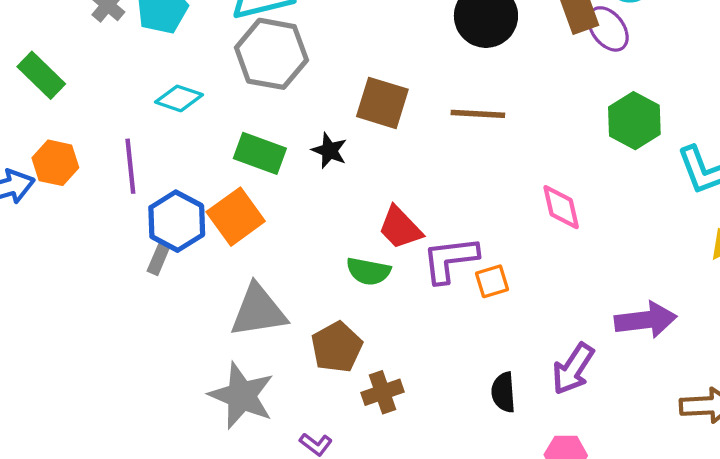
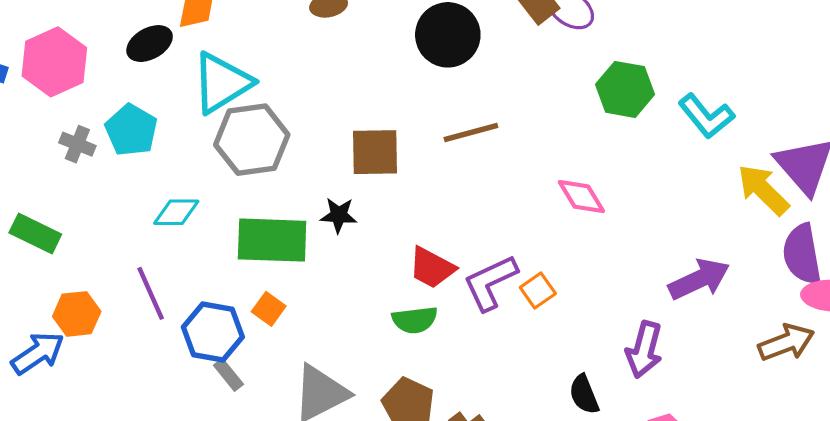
green rectangle: (260, 153) -> (272, 240), size x1.4
orange square: (236, 217) -> (269, 309), size x0.6
gray rectangle: (159, 258) -> (228, 375), moved, turned -44

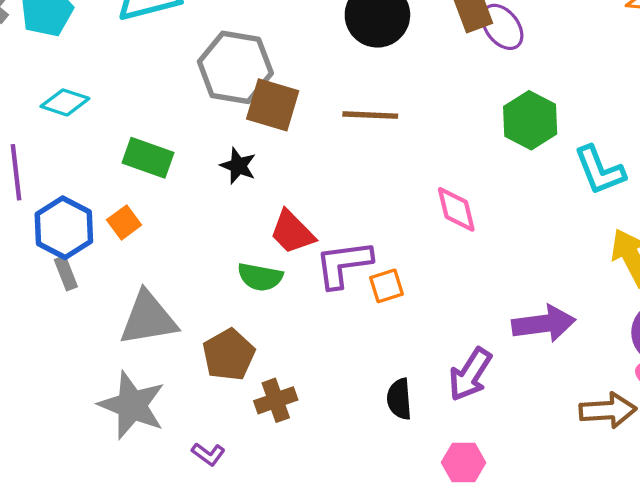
gray hexagon: (252, 140) -> (235, 67), moved
black star: (339, 215) -> (238, 166), moved
green rectangle: (272, 240) -> (148, 158), size x0.7

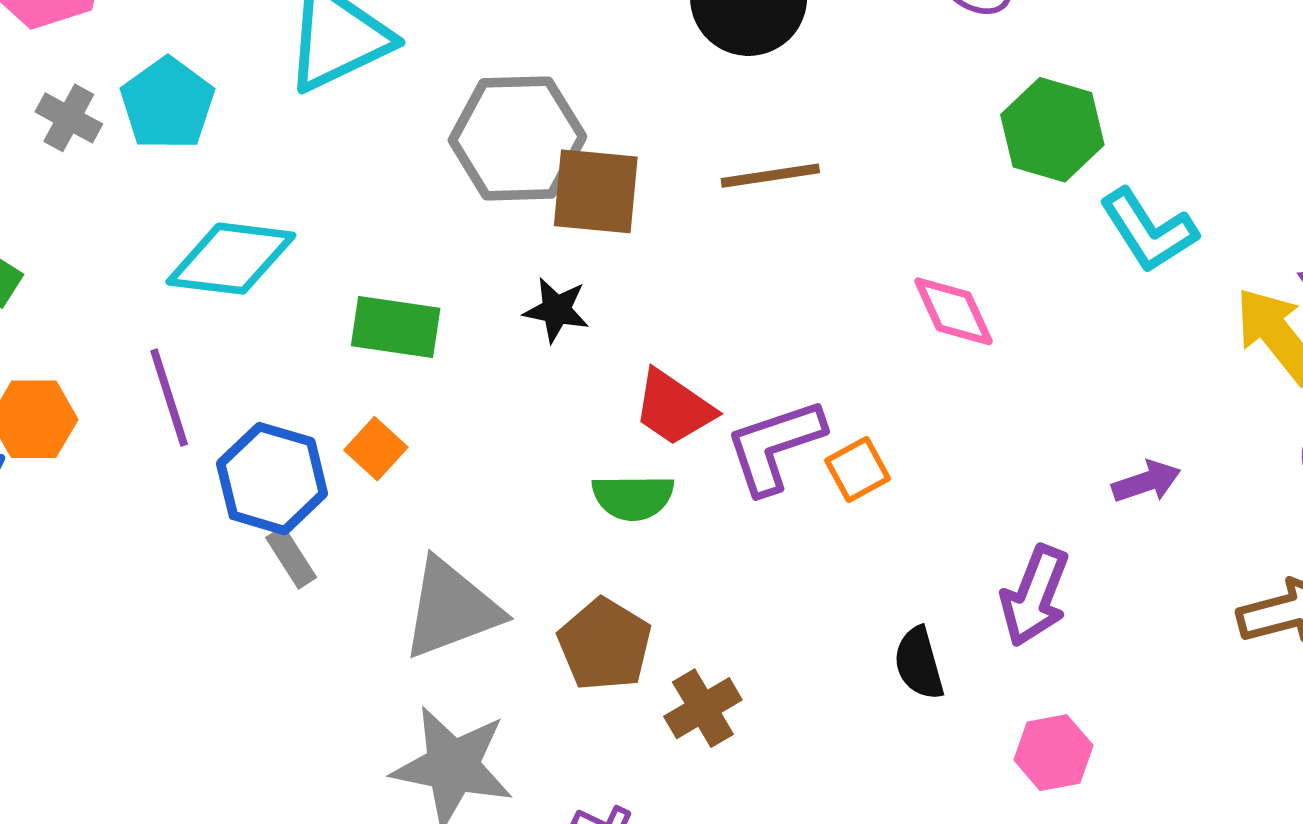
cyan diamond: (65, 102) -> (231, 259), size x1.5
cyan L-shape: (600, 170) -> (1148, 230), moved
purple arrow: (544, 324) -> (1146, 482), size x0.6

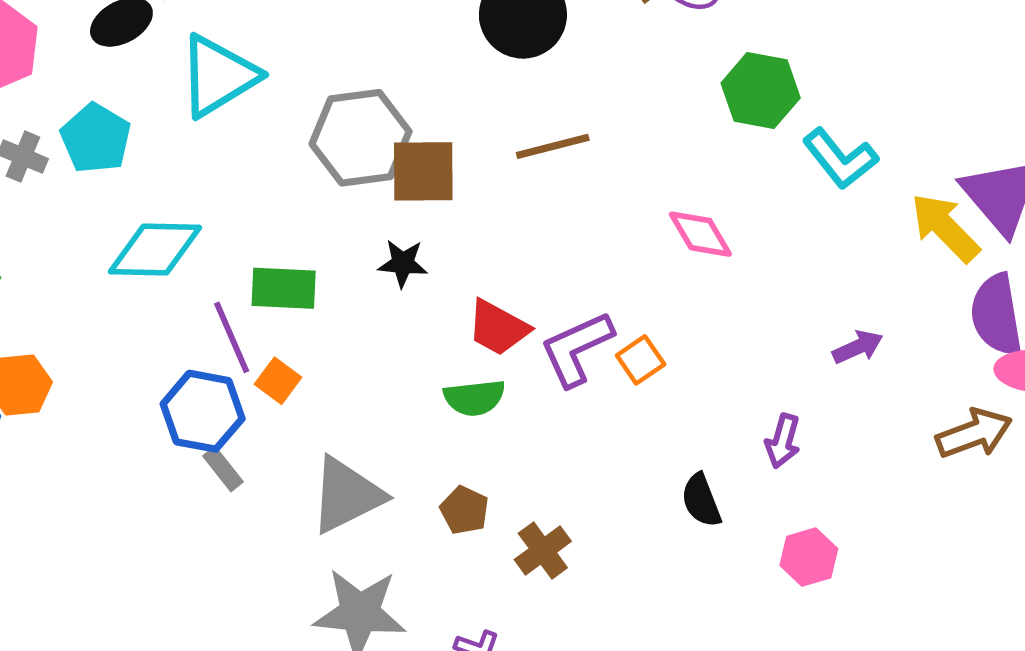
purple line: (169, 398) -> (232, 337), moved
purple arrow: (1035, 596) -> (783, 441), size x0.7
brown pentagon: (605, 645) -> (464, 510), size x0.7

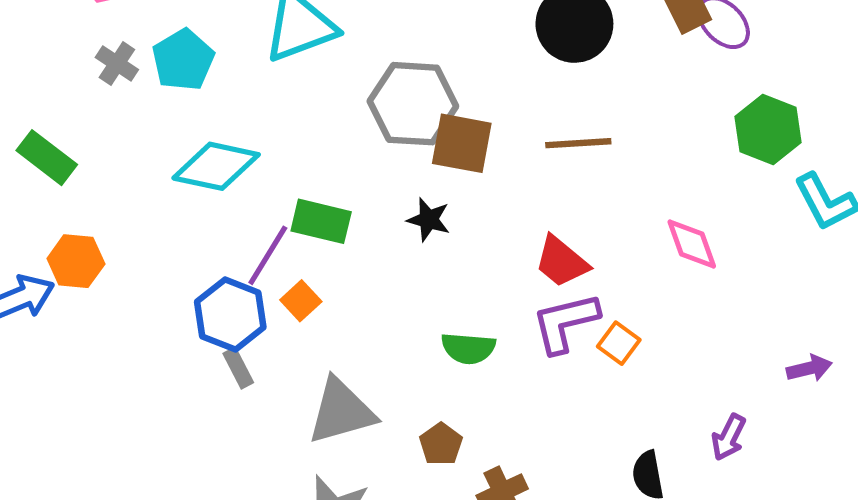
red trapezoid: (498, 328) -> (561, 262), moved
purple line: (232, 337) -> (268, 255), turned 44
orange square: (641, 360) -> (619, 343), turned -30

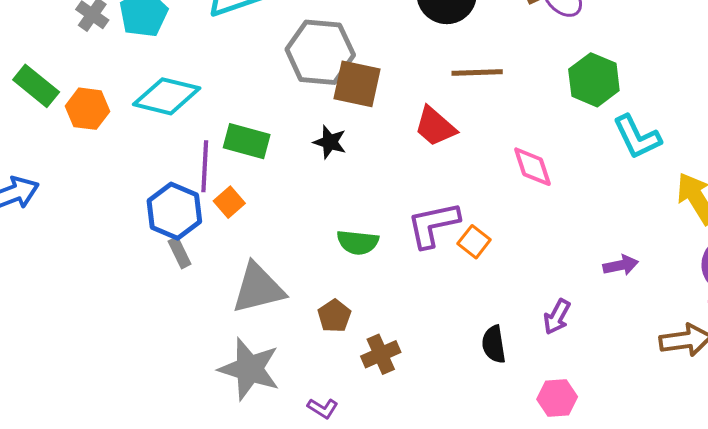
brown line: (578, 143) -> (477, 72), moved
purple line: (268, 255) -> (205, 166), turned -30
orange hexagon: (76, 261) -> (88, 109), moved
red trapezoid: (561, 262) -> (435, 127), moved

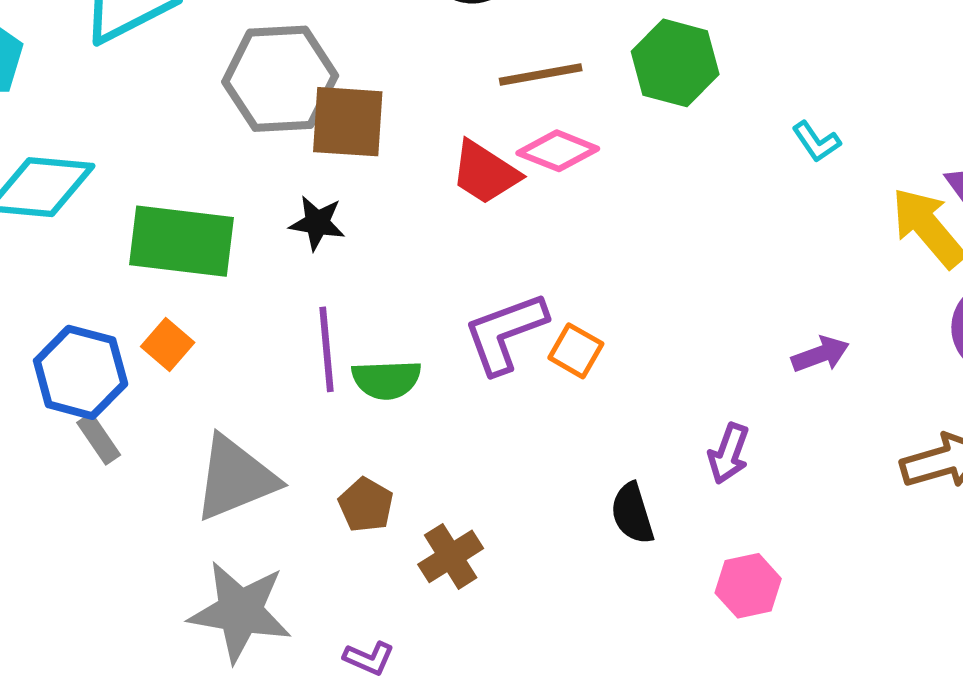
green hexagon: (594, 80) -> (675, 63), moved
cyan L-shape: (637, 137) -> (816, 142), size x0.6
green rectangle: (247, 141) -> (182, 241), size x1.4
purple line: (205, 166) -> (326, 349), moved
pink diamond: (533, 167) -> (558, 151), moved, turned -42

